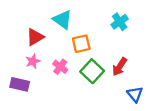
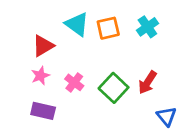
orange square: (81, 44) -> (108, 28), moved
purple rectangle: (20, 84) -> (43, 111), moved

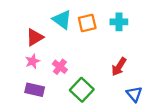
cyan cross: (147, 27) -> (119, 22), turned 35
green square: (114, 88) -> (82, 90), moved

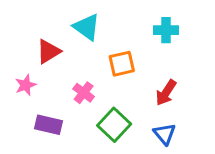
orange square: (87, 23) -> (122, 64), moved
pink star: (32, 61) -> (26, 85), moved
blue triangle: (134, 94) -> (164, 134), moved

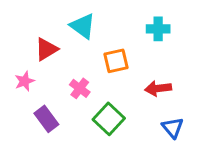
red arrow: (166, 93) -> (158, 88), turned 50
purple rectangle: (48, 125) -> (46, 119), turned 40
blue triangle: (164, 134) -> (173, 128), moved

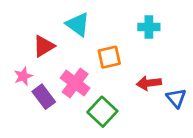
pink cross: (80, 88) -> (75, 83), size x1.5
purple rectangle: (46, 119) -> (44, 97), moved
blue triangle: (173, 128) -> (176, 98), moved

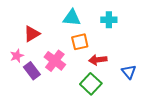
cyan triangle: (78, 24) -> (72, 18), moved, turned -30
red arrow: (149, 83) -> (98, 60), moved
green square: (102, 112) -> (91, 84), moved

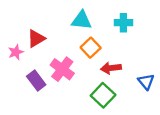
orange square: (80, 42) -> (91, 48), turned -30
pink star: (17, 56) -> (16, 52), moved

